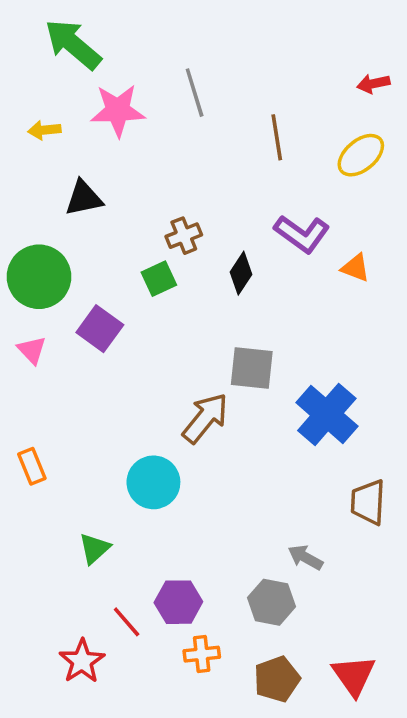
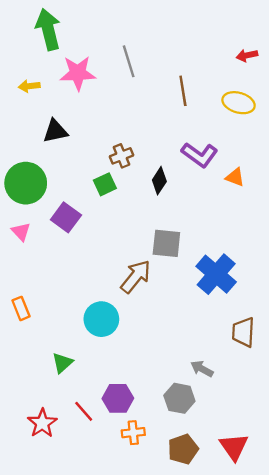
green arrow: (73, 44) -> (48, 29), turned 36
yellow ellipse: (361, 155) -> (239, 103), turned 56
red star: (82, 661) -> (42, 423), moved

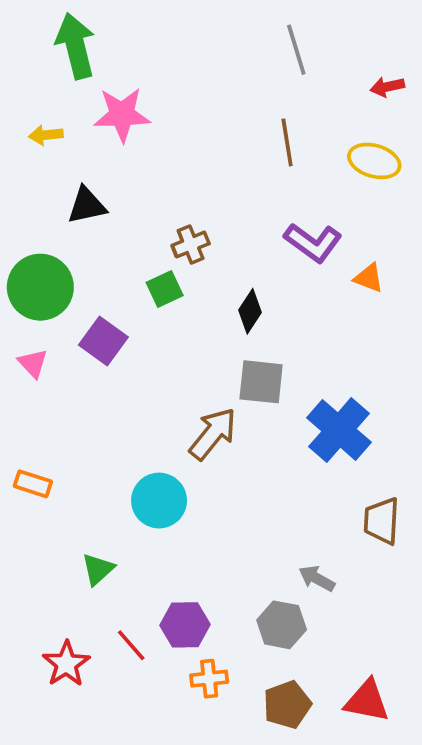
gray line: (129, 61) -> (296, 50), moved
black diamond: (159, 181) -> (250, 311), moved
orange rectangle: (21, 308) -> (33, 484), turned -50
red triangle: (234, 447) -> (367, 701), turned -44

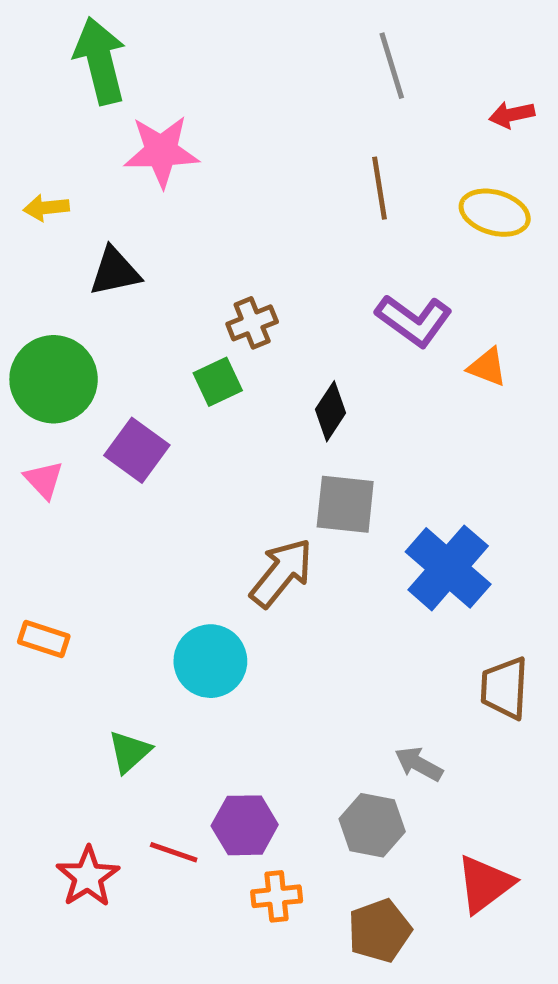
yellow arrow: (46, 135) -> (46, 208), moved
red line: (131, 645) -> (174, 852), turned -30
red triangle: (367, 701) -> (485, 884), moved, turned -48

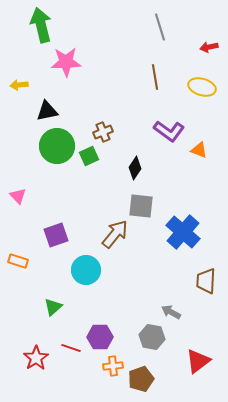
green circle: (54, 379) -> (57, 146), moved
purple square: (137, 450) -> (56, 235), moved, turned 35
brown pentagon: (379, 931) -> (141, 379), moved

